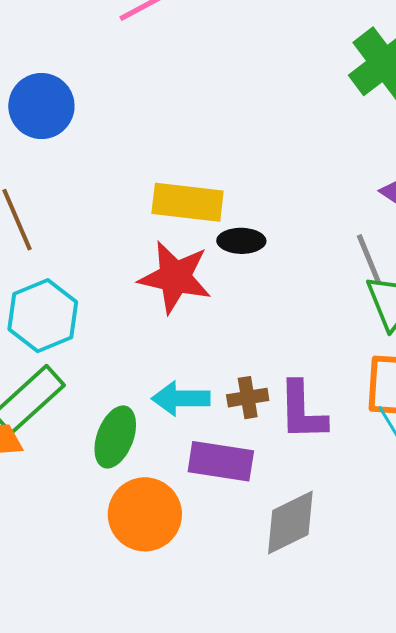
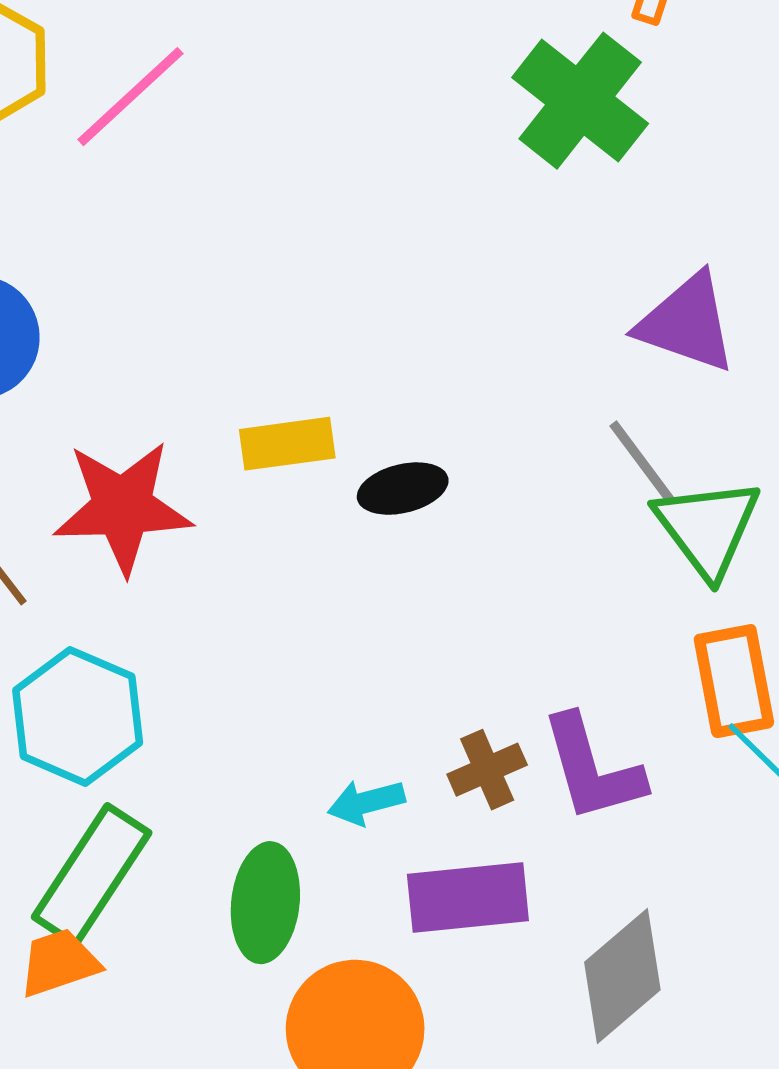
yellow rectangle: (188, 202) -> (287, 444), size x0.7
red star: (175, 277) -> (123, 507), moved
cyan arrow: (181, 398) -> (366, 802), size x0.7

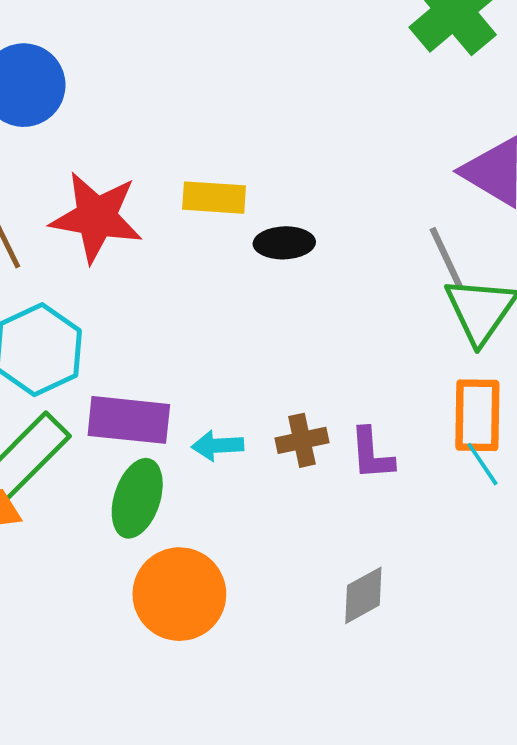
purple L-shape: (592, 769) -> (372, 454), size x0.7
purple rectangle: (468, 897) -> (129, 420), moved
gray diamond: (622, 976) -> (363, 595), size x0.7

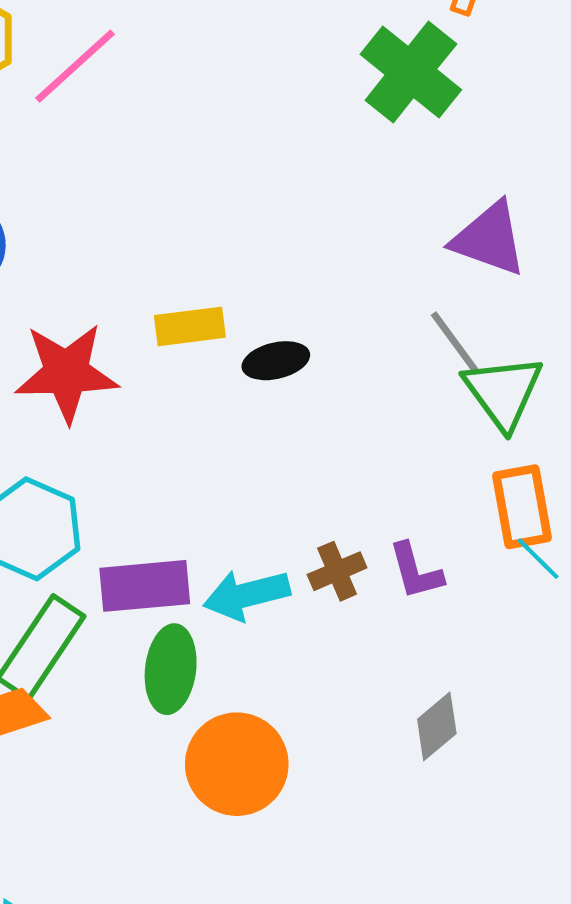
cyan arrow: (218, 446) -> (247, 595), size x1.5

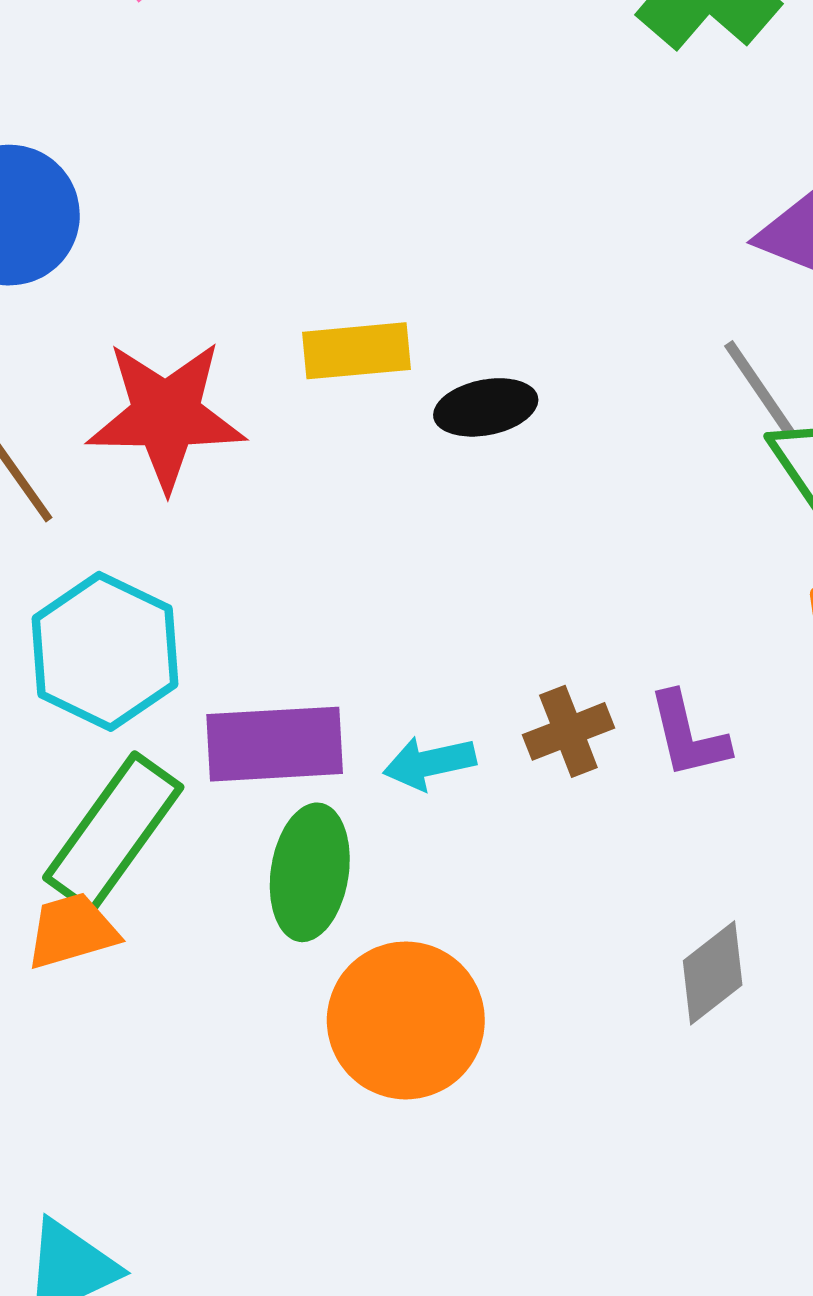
cyan arrow: (247, 595) -> (429, 763), size x0.7

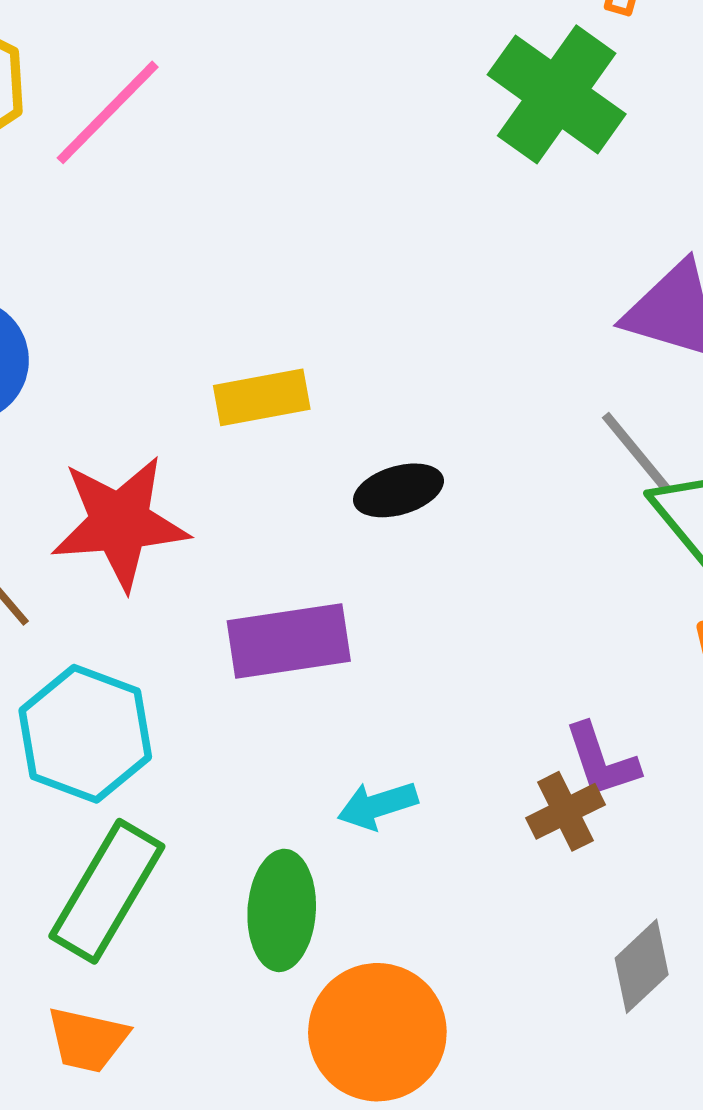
yellow rectangle: (357, 351) -> (262, 397), moved
brown cross: (568, 731) -> (566, 811), moved
purple rectangle: (275, 744) -> (289, 641), moved
orange trapezoid: (72, 931) -> (87, 1040), moved, turned -146

